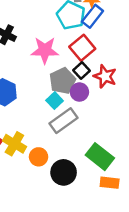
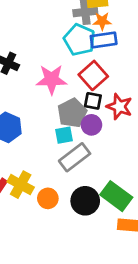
blue rectangle: (93, 16) -> (104, 40), turned 45
black square: (81, 71) -> (93, 101), turned -35
cyan square: (55, 101) -> (64, 135), turned 35
black circle: (64, 172) -> (85, 201), moved

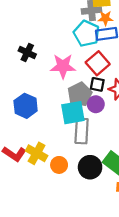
cyan square: (64, 135) -> (73, 113), size x1.6
gray rectangle: (75, 157) -> (82, 131), turned -50

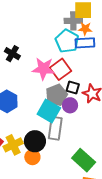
red square: (98, 63) -> (61, 69), moved
cyan square: (73, 113) -> (49, 111), turned 35
yellow cross: (37, 153) -> (13, 145), turned 30
black circle: (90, 167) -> (35, 141), moved

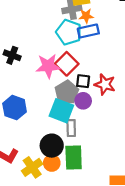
gray rectangle: (55, 128) -> (71, 128), size x0.7
yellow cross: (13, 145) -> (32, 167), moved
green rectangle: (84, 160) -> (74, 157), moved, turned 55

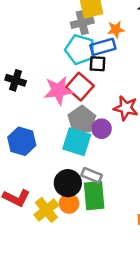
orange star: (86, 16) -> (116, 29), moved
black square: (83, 81) -> (98, 64), moved
gray rectangle: (71, 128) -> (92, 175), moved, turned -63

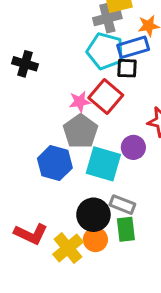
black cross: (16, 80) -> (25, 64), moved
pink star: (58, 90) -> (80, 102), size x0.6
gray pentagon: (82, 120) -> (80, 131), moved
blue hexagon: (22, 141) -> (55, 163), moved
green rectangle: (94, 196) -> (126, 229), size x0.7

